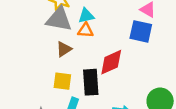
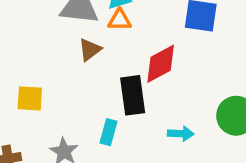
yellow square: (62, 81) -> (30, 98), moved

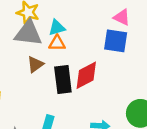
black rectangle: (133, 95) -> (63, 80), moved

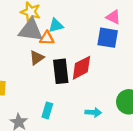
orange triangle: (57, 43) -> (47, 38), moved

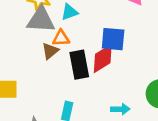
orange triangle: (47, 38) -> (61, 38), moved
blue square: (108, 38) -> (113, 39), moved

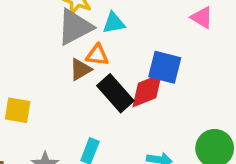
gray triangle: (41, 20) -> (75, 27), turned -40
black rectangle: (79, 65) -> (115, 93), turned -40

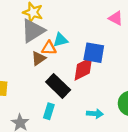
cyan triangle: (114, 23) -> (60, 40), moved
black rectangle: (115, 93) -> (58, 86), moved

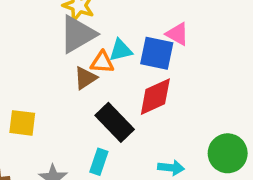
pink triangle: (116, 18) -> (177, 34), moved
blue square: (94, 53) -> (157, 53), moved

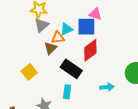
gray triangle: (78, 34) -> (41, 25), size x0.7
yellow square: (22, 123) -> (29, 72), moved, turned -35

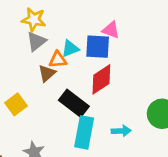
cyan rectangle: (67, 92) -> (84, 132), moved, size x1.6

